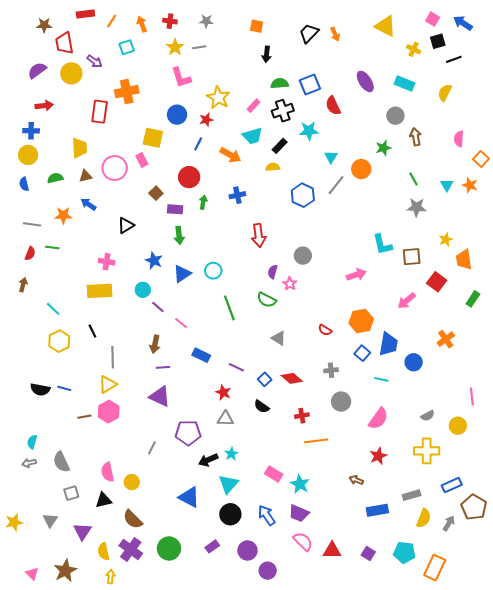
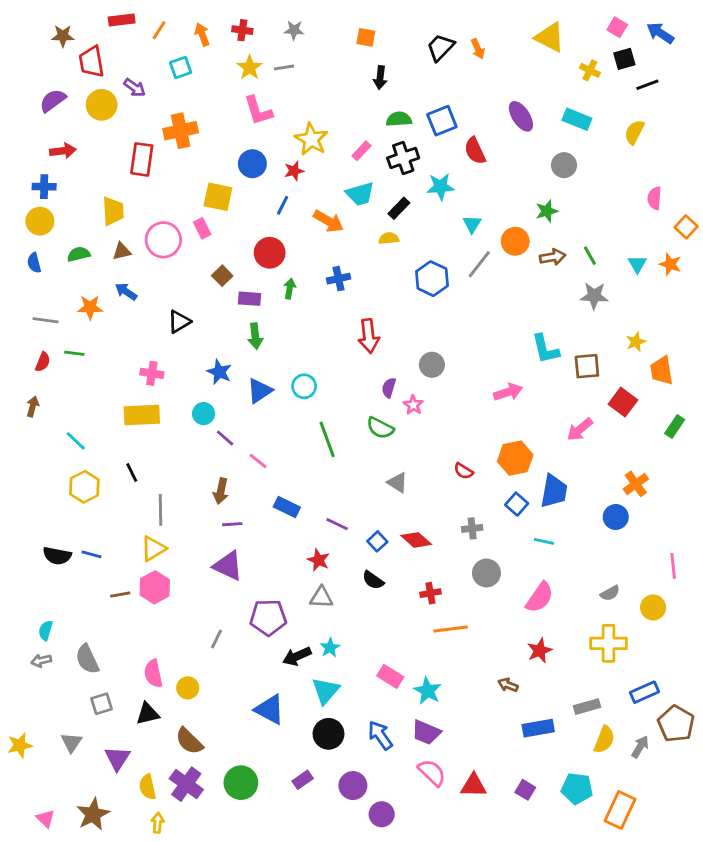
brown arrow: (416, 137) -> (553, 257), moved, turned 90
blue circle: (414, 362) -> (616, 517), moved

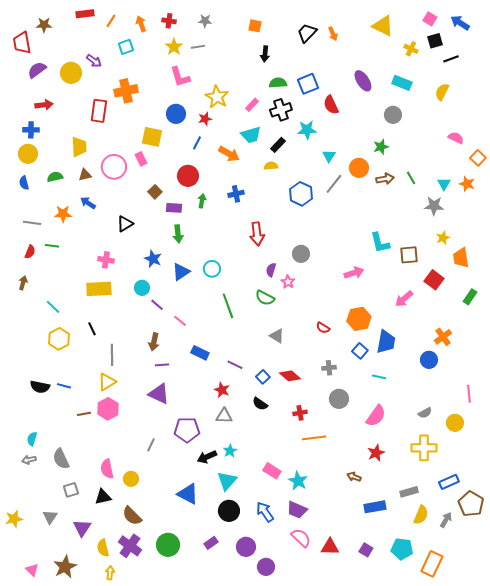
red trapezoid: (92, 62) -> (22, 43), moved
pink semicircle: (654, 198) -> (456, 138), turned 112
gray star: (594, 296) -> (434, 206), moved

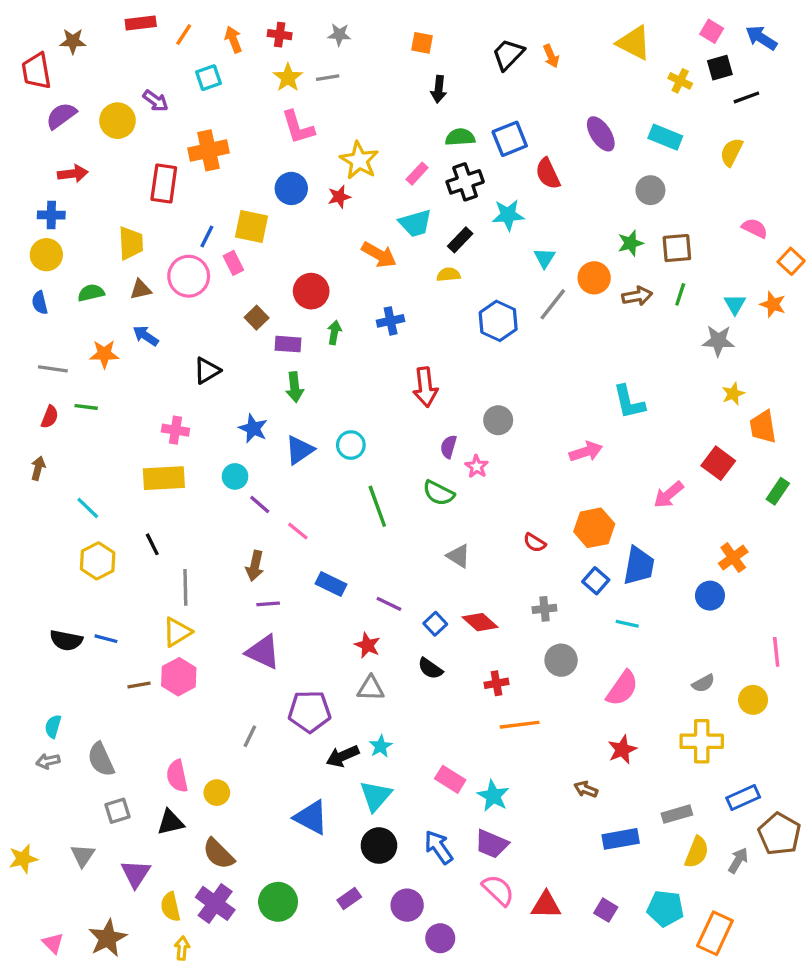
blue line: (197, 143) -> (207, 236), moved
green line: (411, 178) -> (680, 294), turned 48
brown square: (409, 255) -> (677, 248), moved

